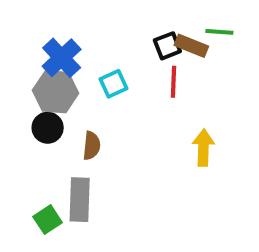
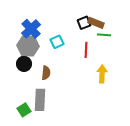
green line: (219, 32) -> (104, 35), moved
red line: (173, 82) -> (86, 50), moved

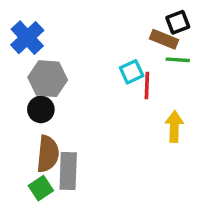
black square: (84, 23) -> (178, 22), moved
blue cross: (31, 29) -> (27, 38), moved
cyan square: (57, 42) -> (132, 72), moved
brown semicircle: (46, 73) -> (48, 154), moved, size x1.5

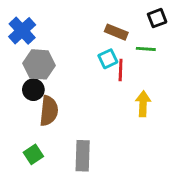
black square: (178, 22) -> (157, 18), moved
brown rectangle: (164, 39) -> (116, 32), moved
brown semicircle: (48, 154) -> (49, 111), moved
gray rectangle: (68, 171) -> (83, 156), moved

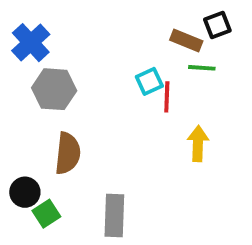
brown rectangle: (116, 32) -> (186, 41), moved
black circle: (33, 90) -> (25, 192), moved

